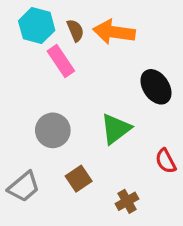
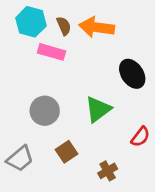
pink rectangle: (61, 61) -> (52, 52), turned -40
red semicircle: (166, 161) -> (140, 137), turned -115

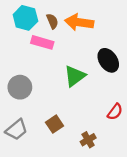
green triangle: (98, 109) -> (75, 76), moved
gray circle: (45, 111) -> (20, 87), moved

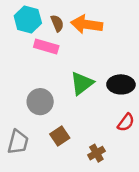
black ellipse: (108, 60) -> (121, 84), moved, turned -55
gray circle: (20, 87) -> (40, 102), moved
gray trapezoid: (17, 130) -> (18, 142), turned -35

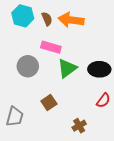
pink rectangle: (46, 46) -> (51, 47), moved
gray circle: (40, 102) -> (28, 66), moved
brown square: (60, 136) -> (49, 102), moved

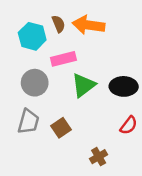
cyan hexagon: (23, 16) -> (32, 36), moved
pink rectangle: (51, 47) -> (63, 59), turned -30
gray trapezoid: (15, 117) -> (28, 122), moved

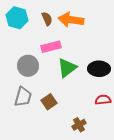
cyan hexagon: (32, 36) -> (17, 18), moved
red semicircle: (129, 125) -> (103, 100), turned -133

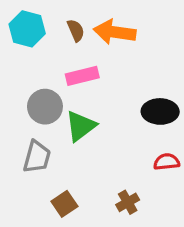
green triangle: (67, 68) -> (81, 126), moved
brown square: (49, 102) -> (64, 204), moved

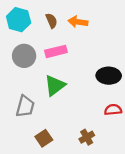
orange arrow: (115, 32) -> (78, 22), size x0.7
gray circle: (45, 107) -> (24, 56), moved

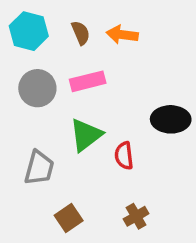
red semicircle: (113, 110) -> (124, 156), moved, turned -91

